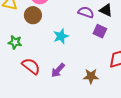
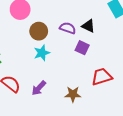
brown circle: (33, 15) -> (39, 31), moved

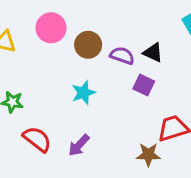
brown circle: (39, 31) -> (88, 45), moved
brown star: (73, 94) -> (148, 155), moved

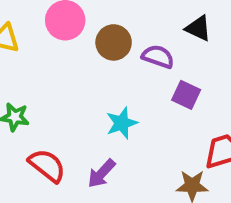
black triangle: (153, 53) -> (198, 28), moved
cyan star: (83, 93) -> (122, 123), moved

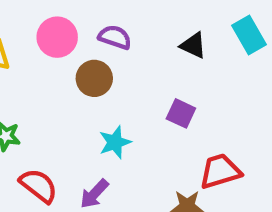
brown circle: (114, 42) -> (94, 78), moved
purple semicircle: (158, 57) -> (115, 37), moved

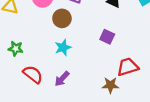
cyan star: (115, 142) -> (63, 47), moved

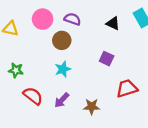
brown star: (110, 85) -> (92, 107), moved

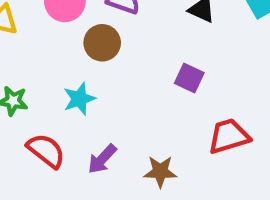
cyan star: (63, 69) -> (79, 99), moved

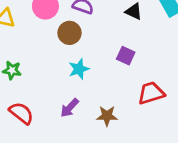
cyan star: (79, 99) -> (79, 69), moved
red semicircle: (46, 151) -> (21, 113), moved

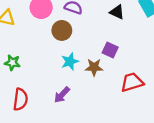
red semicircle: (21, 113) -> (20, 99), turned 60
brown star: (107, 116) -> (94, 67), moved

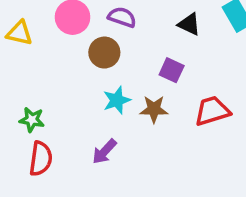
purple square: (110, 50) -> (172, 70), moved
green star: (12, 63) -> (32, 120), moved
red trapezoid: (132, 82) -> (212, 111), moved

